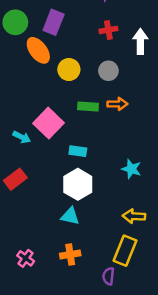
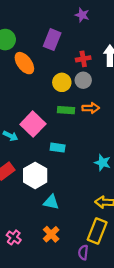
purple rectangle: (54, 22) -> (52, 40), moved
red cross: (108, 30) -> (83, 59), moved
yellow circle: (69, 69) -> (62, 82), moved
white hexagon: (78, 184) -> (35, 175), moved
orange cross: (70, 254) -> (51, 234), turned -35

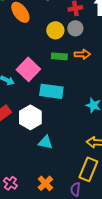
cyan rectangle: (58, 148) -> (51, 91), size x1.6
orange cross: (51, 234) -> (45, 183), moved
pink cross: (14, 237) -> (10, 183), moved

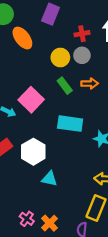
green rectangle: (59, 56) -> (65, 86), turned 49
cyan rectangle: (51, 91) -> (70, 124), moved
pink cross: (10, 183) -> (27, 219), moved

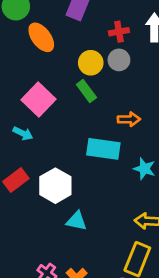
orange arrow: (90, 83) -> (129, 119), moved
green rectangle: (65, 86) -> (86, 91), moved
pink square: (31, 100) -> (38, 99), moved

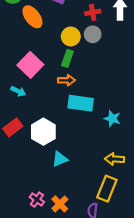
green rectangle: (86, 91) -> (67, 58), turned 56
orange arrow: (129, 119) -> (66, 80), moved
cyan triangle: (77, 221) -> (60, 159), turned -35

